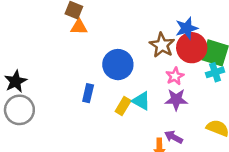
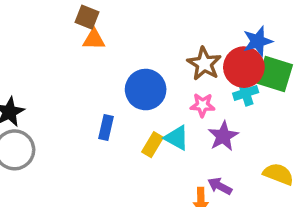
blue star: (187, 28) -> (258, 41), moved
cyan cross: (215, 72) -> (246, 93), moved
pink star: (175, 76) -> (203, 105), moved, turned 30
purple star: (176, 100) -> (223, 136), turned -30

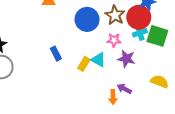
green square: (275, 74) -> (157, 36), moved
blue circle: (146, 90) -> (87, 19), moved
blue rectangle: (106, 127) -> (56, 54), turned -40
purple star: (223, 136) -> (126, 59), turned -30

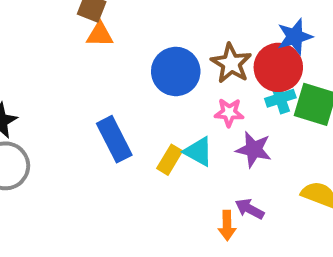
blue rectangle: (56, 54) -> (114, 139), size x1.5

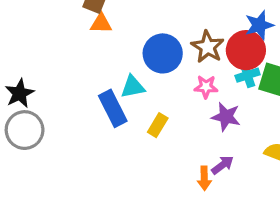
cyan triangle: (198, 151) -> (133, 87), moved, turned -40
purple arrow: (250, 209) -> (223, 165), turned 115

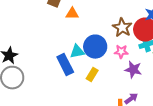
orange triangle: (101, 23) -> (72, 14), moved
blue circle: (163, 53) -> (95, 47), moved

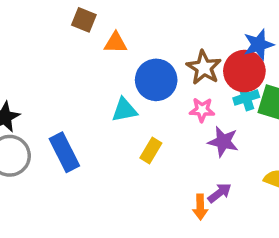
blue circle: (95, 47) -> (156, 80), moved
blue rectangle: (65, 65) -> (64, 152), moved

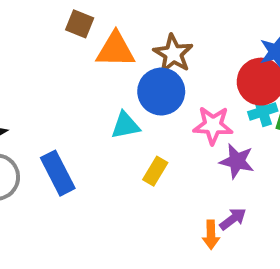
orange triangle: (116, 43) -> (115, 50), size x1.5
brown star: (204, 68) -> (173, 54), moved
pink star: (202, 110) -> (213, 125), size x1.4

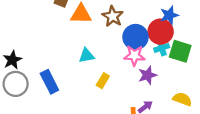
blue circle: (161, 92) -> (135, 37), moved
purple star: (237, 161) -> (147, 75), turned -30

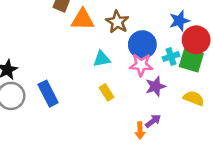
red circle: (161, 32) -> (196, 40), moved
cyan triangle: (86, 56) -> (102, 59), moved
yellow rectangle: (103, 81) -> (107, 92), turned -64
yellow semicircle: (182, 99) -> (194, 98), moved

